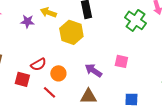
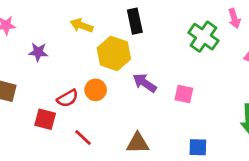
purple star: (27, 21) -> (38, 52), moved
purple arrow: (93, 70) -> (145, 83), moved
orange circle: (58, 73) -> (96, 90), moved

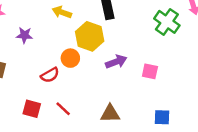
purple arrow: (145, 83) -> (116, 62), turned 125
orange circle: (96, 90) -> (70, 58), moved
red square: (45, 119) -> (32, 109), moved

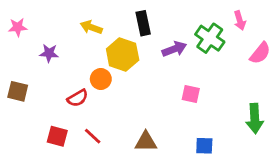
purple arrow: (116, 62) -> (174, 49), moved

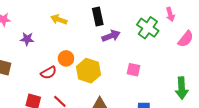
purple arrow: (174, 49) -> (111, 36), moved
yellow hexagon: (123, 54) -> (88, 71), moved

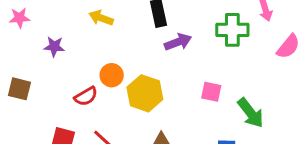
green cross: (148, 28) -> (232, 30), turned -35
green arrow: (182, 88) -> (251, 113), moved, turned -35

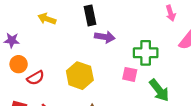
green cross: (232, 30) -> (146, 53), moved
purple arrow: (178, 42) -> (105, 37), turned 30
orange circle: (112, 75) -> (19, 64), moved

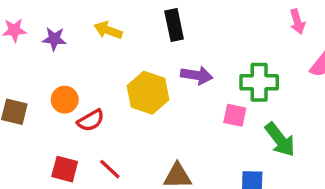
purple arrow: (105, 37) -> (197, 75), moved
purple star: (12, 40) -> (54, 39), moved
yellow hexagon: (80, 76) -> (148, 93), moved

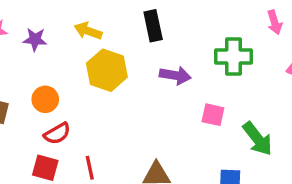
green cross: (259, 82) -> (234, 57), moved
yellow hexagon: (148, 93) -> (107, 70), moved
red semicircle: (91, 120) -> (57, 134), moved
red line: (110, 169) -> (90, 168), turned 35

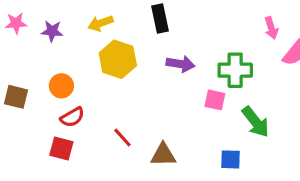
pink arrow: (275, 22) -> (271, 28), moved
yellow arrow: (88, 31) -> (101, 23), turned -40
green cross: (234, 57) -> (235, 70), moved
red line: (90, 168) -> (122, 138), moved, turned -30

